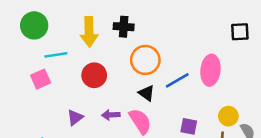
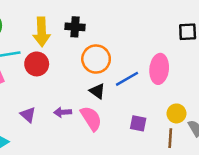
red circle: (94, 75) -> (37, 64), moved
purple triangle: (75, 117) -> (28, 115), turned -42

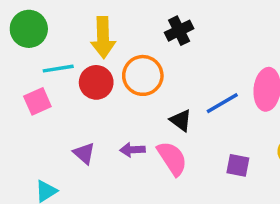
black cross: (75, 27) -> (179, 31), moved, turned -30
orange circle: (96, 59) -> (143, 75), moved

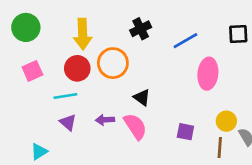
cyan line: (58, 69) -> (65, 96), moved
pink square: (37, 101) -> (32, 71), moved
blue line: (222, 103) -> (185, 41), moved

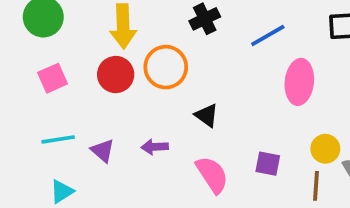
cyan line: (65, 96) -> (58, 139), moved
pink semicircle: (135, 126) -> (212, 175), moved

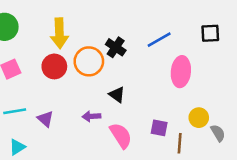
black cross: (205, 19) -> (116, 47), moved, turned -30
purple arrow: (155, 147) -> (91, 116), moved
brown line: (316, 186) -> (180, 143), moved

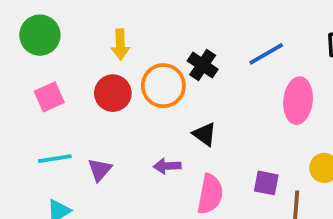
yellow arrow: (59, 33) -> (120, 44), size x0.7
purple triangle: (45, 119) -> (100, 170), turned 30
pink semicircle: (121, 136) -> (210, 194), turned 44

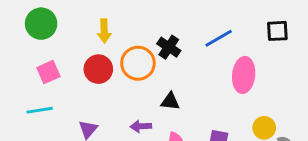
black triangle: (204, 134) -> (170, 101), turned -30
cyan line: (55, 159) -> (40, 110), moved

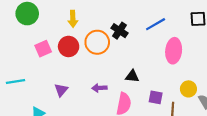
pink square: (48, 72) -> (43, 49), moved
black triangle: (170, 101) -> (132, 76), moved
cyan line: (40, 110) -> (15, 82), moved

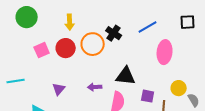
black triangle: (132, 76) -> (126, 76), size x1.5

